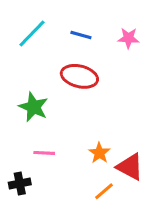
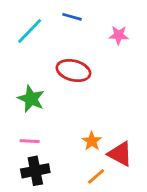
blue line: (81, 35) -> (72, 17), moved
pink line: (44, 153) -> (30, 141), moved
black cross: (20, 184) -> (35, 171), moved, size x1.4

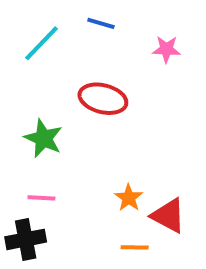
black cross: (35, 171) -> (26, 239), moved
orange line: (96, 176) -> (135, 247), turned 42

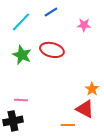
blue line: (101, 23) -> (51, 12), turned -48
green star: (43, 138) -> (22, 55), moved
orange star: (129, 198) -> (92, 89), moved

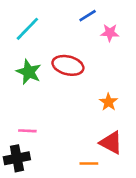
blue line: (51, 12) -> (88, 16), moved
orange star: (92, 89) -> (108, 102), moved

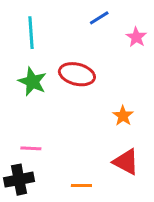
cyan line: (27, 29) -> (31, 33), turned -48
pink star: (110, 33) -> (136, 37), moved, turned 30
orange line: (89, 163) -> (81, 186), moved

